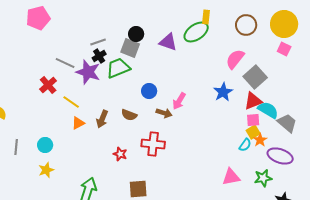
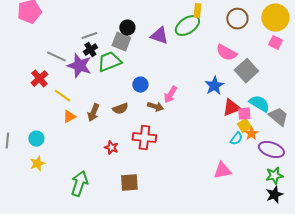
pink semicircle: (235, 59) -> (226, 53), turned -100
red triangle: (253, 101) -> (231, 108), moved
brown semicircle: (129, 115) -> (120, 109), turned -42
green star: (263, 178) -> (274, 176), moved

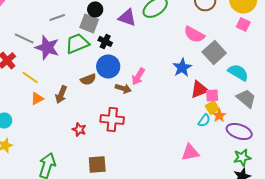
black cross: (90, 50) -> (105, 41), moved, turned -32
blue circle: (140, 85) -> (108, 66), size x1.5
cyan semicircle: (259, 104) -> (238, 72), moved
brown semicircle: (120, 109) -> (88, 79), moved

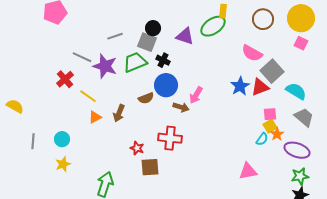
red triangle: (199, 89) -> (260, 87), moved
brown square: (97, 164) -> (150, 167), moved

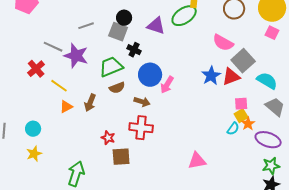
green trapezoid: (135, 62) -> (111, 67), moved
blue circle: (166, 85) -> (150, 75), moved
brown arrow: (181, 107) -> (142, 102), moved
pink triangle: (248, 171) -> (197, 161), moved

